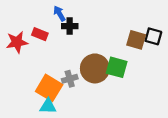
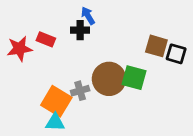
blue arrow: (59, 13) -> (88, 16), moved
black square: (153, 36) -> (176, 54), moved

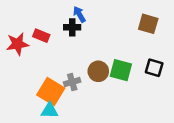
brown square: (156, 46) -> (148, 24), moved
black square: (176, 54) -> (154, 68), moved
brown circle: (109, 79) -> (98, 71), size x0.7

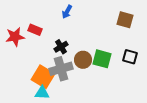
blue arrow: (79, 14) -> (67, 12), turned -120
black cross: (72, 27) -> (61, 47), moved, turned -32
gray cross: (72, 82) -> (61, 69), size x1.6

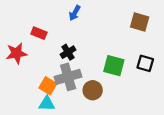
red star: (15, 37) -> (17, 53), moved
brown circle: (83, 60) -> (93, 90), moved
orange square: (43, 77) -> (48, 86), size x0.7

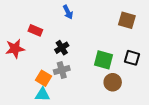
blue arrow: (75, 13) -> (68, 12), turned -56
gray cross: (68, 77) -> (62, 70), size x0.7
brown circle: (93, 90) -> (113, 82), moved

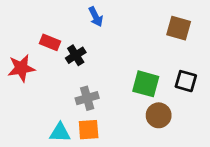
black cross: (62, 48) -> (76, 55), moved
orange square: (43, 78) -> (89, 130), moved, turned -35

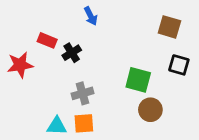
black square: (186, 81) -> (179, 65), moved

